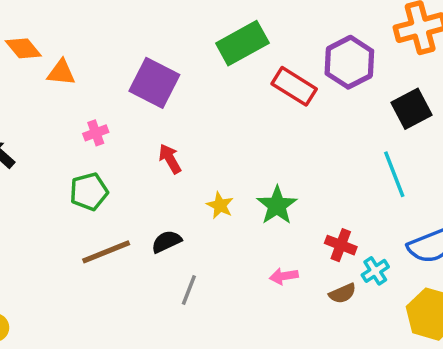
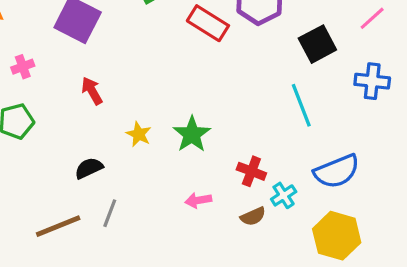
brown line: (106, 252) -> (58, 226), moved

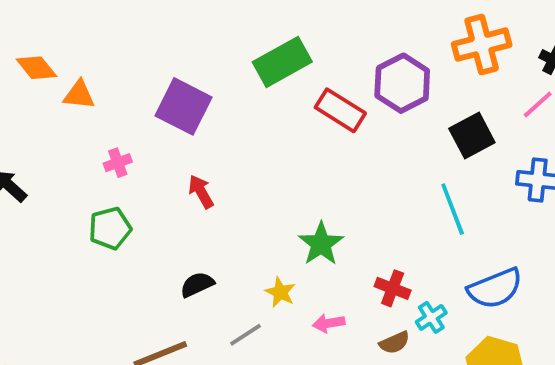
yellow star: (139, 134) -> (280, 292), moved
gray line: (110, 213) -> (245, 335), moved, turned 36

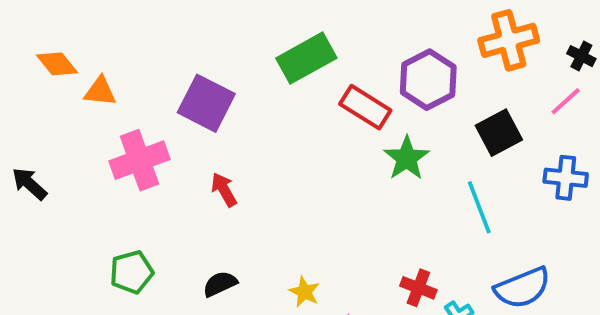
pink cross: (118, 163) -> (139, 160), size x2.0
green pentagon: (110, 228) -> (132, 272), moved
green star: (321, 244) -> (407, 158), moved

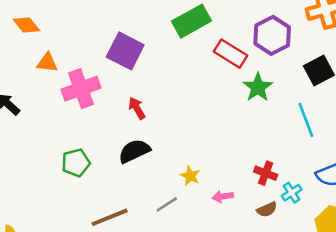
orange triangle: (100, 91) -> (47, 63), moved
black semicircle: (220, 284) -> (134, 151), moved, size x1.4

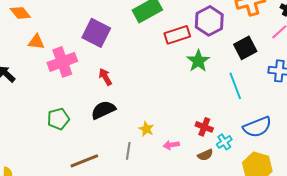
red rectangle: (230, 54) -> (177, 35), turned -50
gray line: (167, 204) -> (128, 151), turned -48

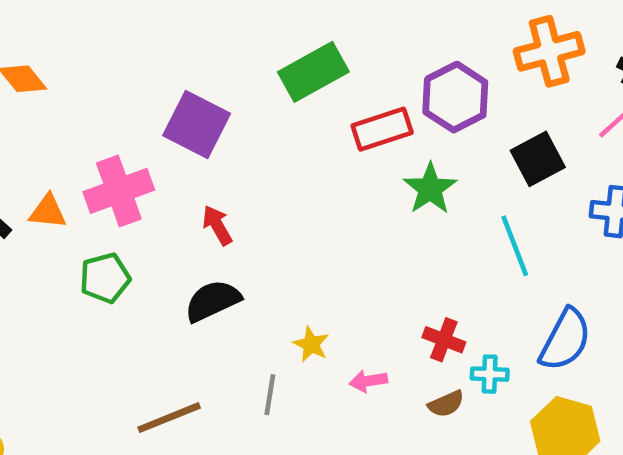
orange triangle: (36, 42) -> (48, 212), moved
green pentagon: (58, 119) -> (105, 278), moved
blue semicircle: (257, 127) -> (565, 340), turned -40
cyan cross: (224, 142) -> (490, 374), turned 35

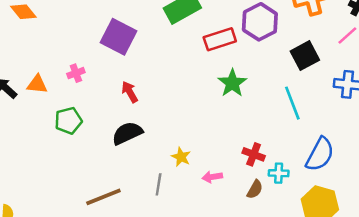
green star: (430, 189) -> (232, 83), moved
pink cross: (119, 191) -> (76, 73), size x0.5
brown semicircle: (446, 404) -> (255, 189), turned -36

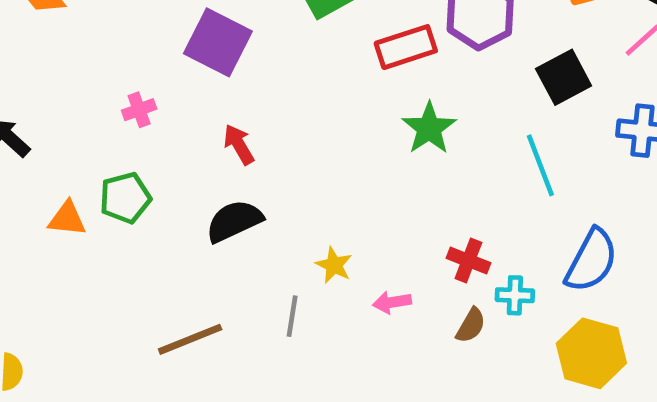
orange triangle: (37, 84) -> (67, 219), moved

